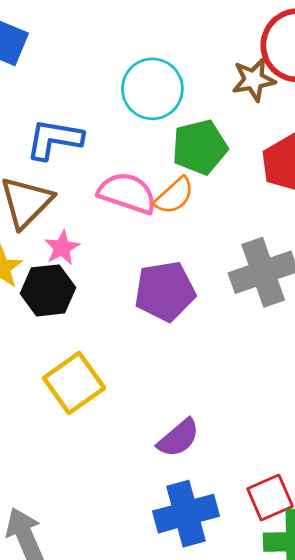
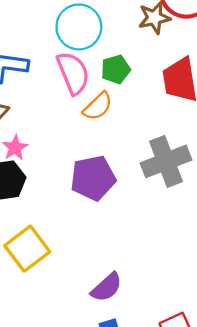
green pentagon: (200, 147) -> (116, 69), size x0.7
pink semicircle: (127, 193) -> (73, 73), moved, turned 51

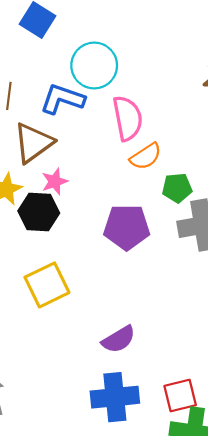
cyan circle: (79, 27) -> (94, 66), moved
green pentagon: (116, 69) -> (177, 188), moved

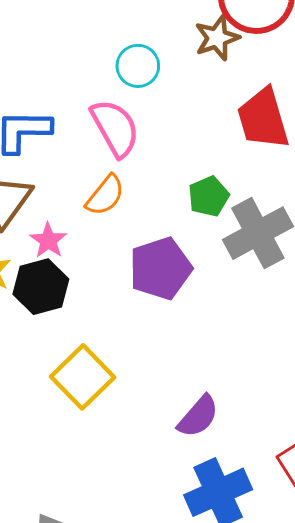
cyan circle: (94, 66) -> (138, 66), moved, size x0.7
orange semicircle: (146, 156) -> (105, 195), moved

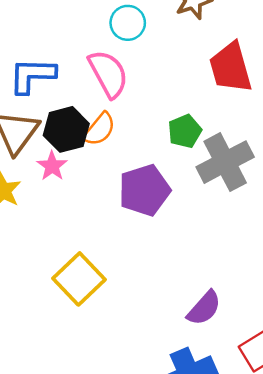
black hexagon: (41, 287) -> (66, 129), moved
purple semicircle: (198, 416) -> (204, 308), moved

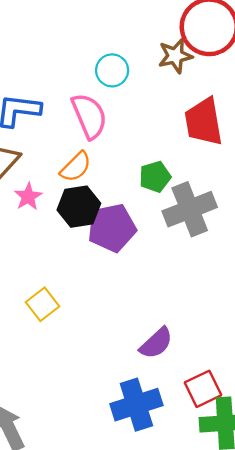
black hexagon: (66, 129) -> (79, 207), moved
yellow square: (79, 279) -> (43, 304), size x0.7

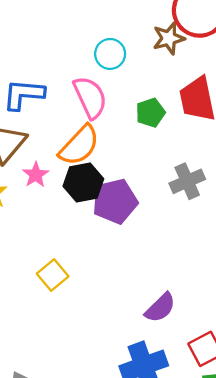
orange semicircle: (76, 167) -> (79, 145), size x1.4
green pentagon: (155, 177) -> (150, 113), moved
gray cross: (190, 209) -> (187, 181), size x0.7

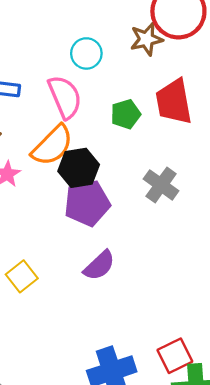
gray cross: (187, 181) -> (161, 185), turned -32
black hexagon: (83, 183) -> (79, 168), moved
purple semicircle: (160, 308) -> (99, 266), moved

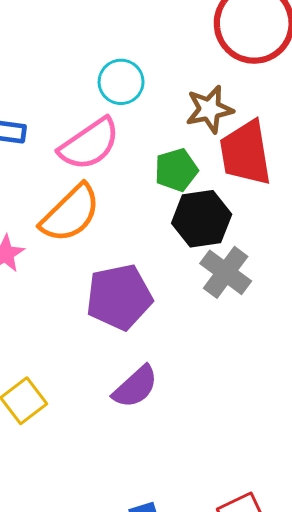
brown star: (146, 39) -> (209, 109), moved
pink semicircle: (65, 97) -> (89, 144), turned 78
black hexagon: (79, 168) -> (202, 219), moved

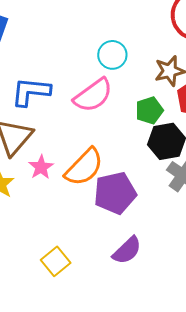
orange semicircle: (70, 213) -> (84, 167), moved

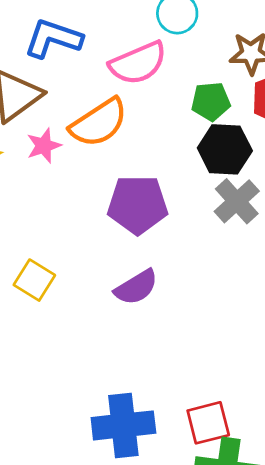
orange semicircle: (84, 167) -> (99, 123), moved
yellow square: (56, 261) -> (34, 280), turned -32

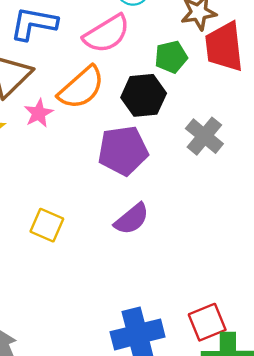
black hexagon: (225, 149) -> (144, 95), moved

